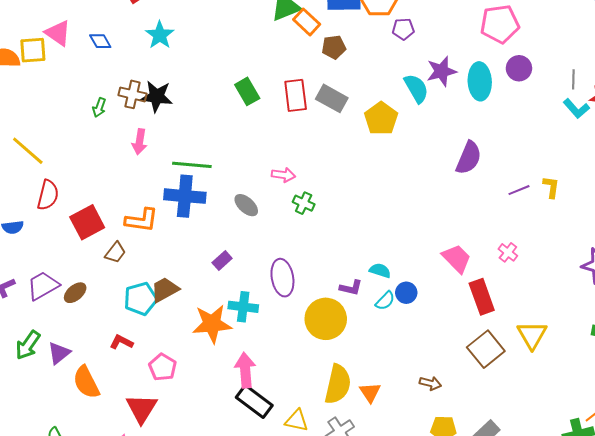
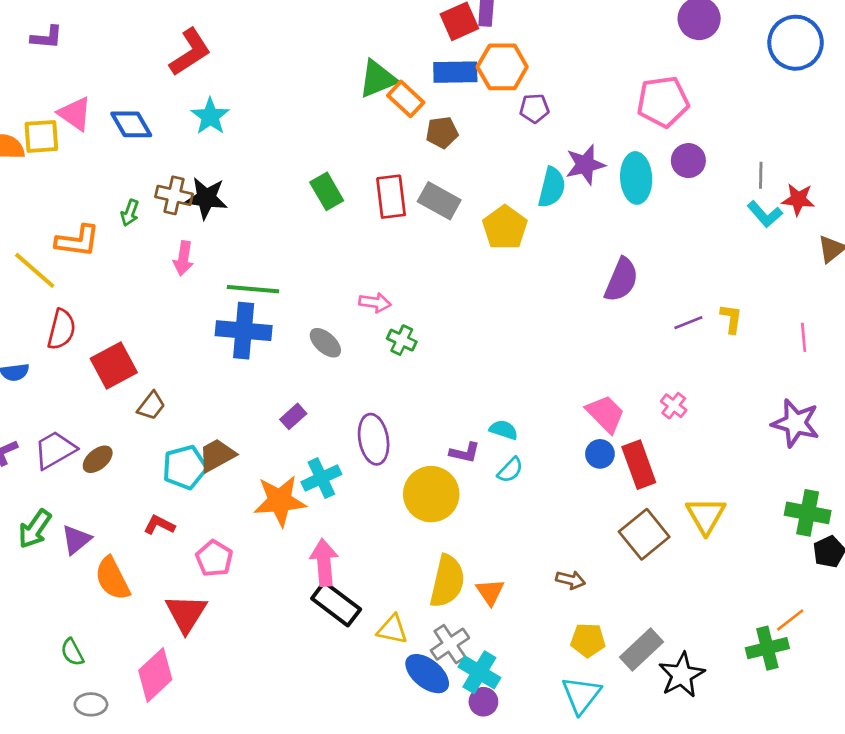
blue diamond: (100, 41) -> (131, 124), size x1.4
cyan semicircle: (416, 88) -> (552, 187), turned 44
orange L-shape: (142, 220) -> (78, 241), moved
blue circle: (406, 293) -> (600, 454), moved
cyan cross: (243, 307) -> (321, 478), turned -32

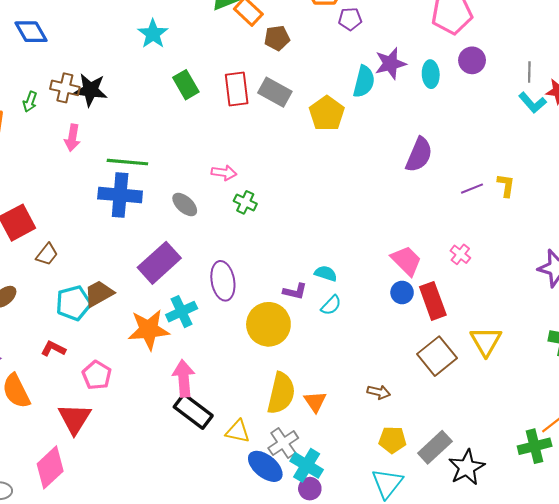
cyan star: (210, 116) -> (153, 34), moved
cyan ellipse: (636, 178) -> (431, 74), size x0.7
purple rectangle: (293, 416) -> (159, 263), size x2.0

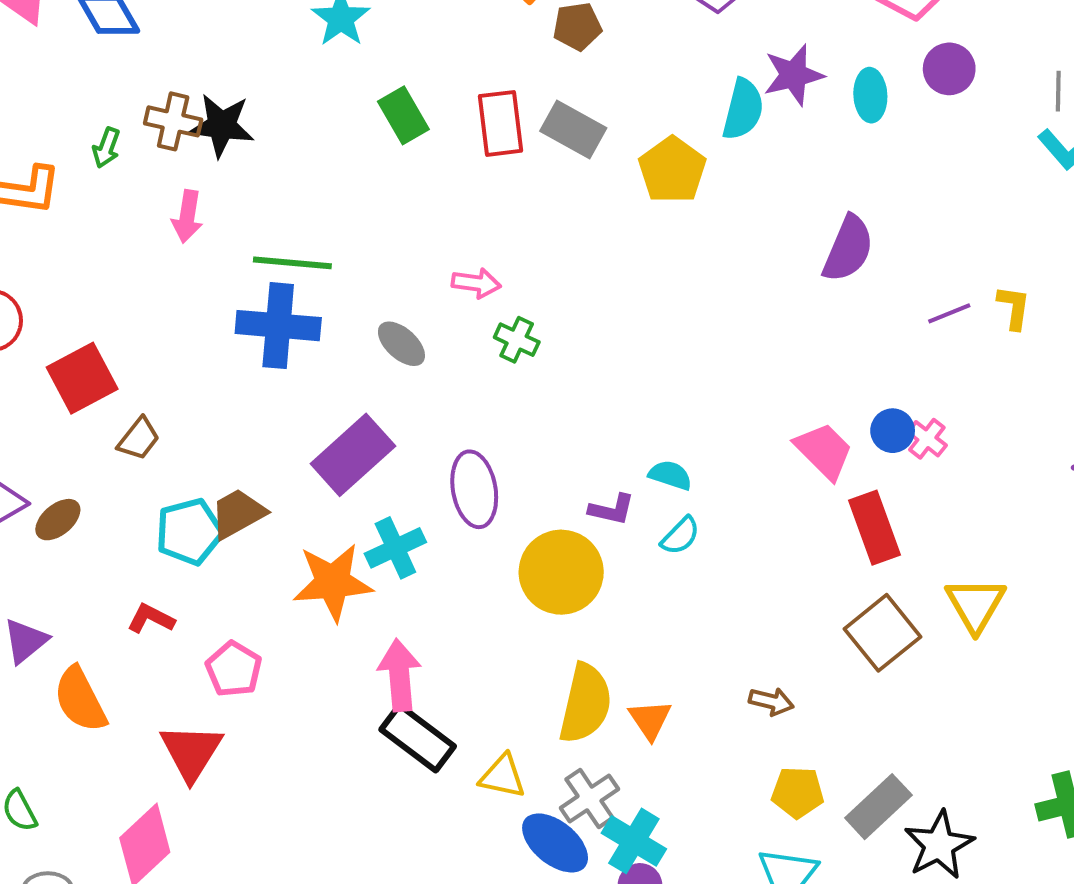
blue circle: (402, 292) -> (893, 431), moved

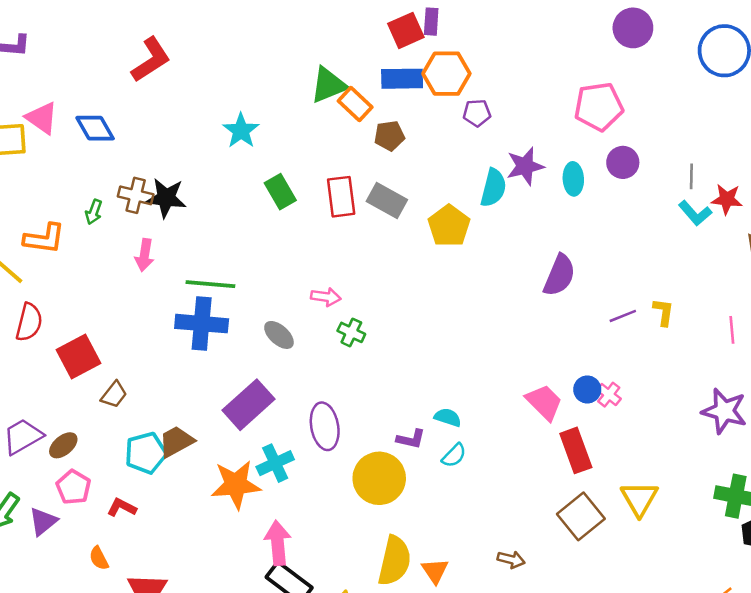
pink pentagon: (234, 669) -> (73, 487), moved
orange semicircle: (80, 699) -> (99, 558), moved, size x0.6

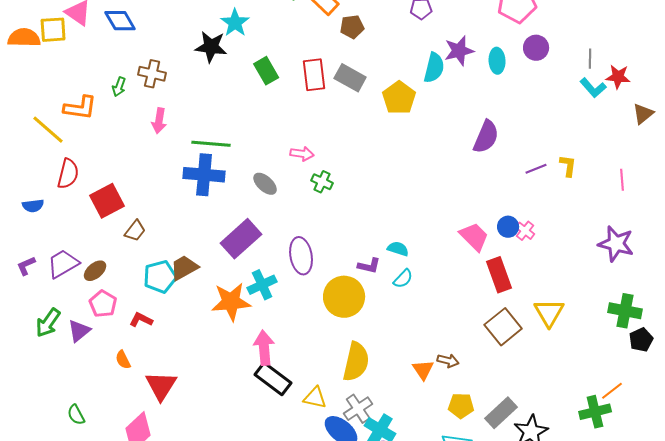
black star: (166, 198) -> (211, 47), moved
orange triangle: (435, 571) -> (423, 370), moved

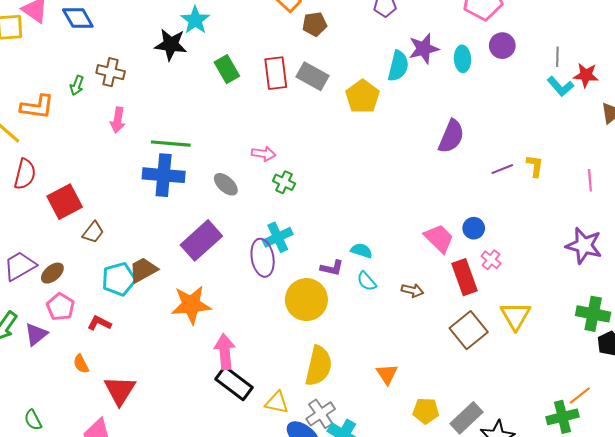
pink cross: (525, 231) -> (491, 260), moved
cyan semicircle: (403, 279) -> (367, 281), turned 95
cyan cross: (262, 285) -> (278, 237), moved
brown arrow: (448, 361) -> (412, 290), moved

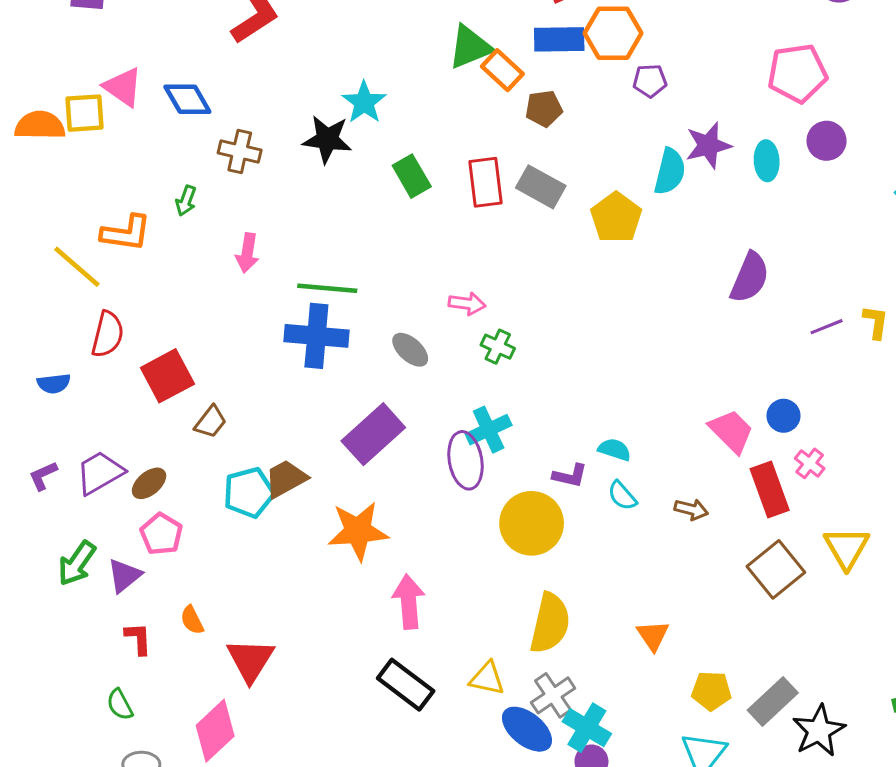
brown cross: (111, 72) -> (240, 152), moved
red L-shape: (99, 323) -> (138, 639), moved, turned 60
black rectangle: (234, 383) -> (406, 685), moved

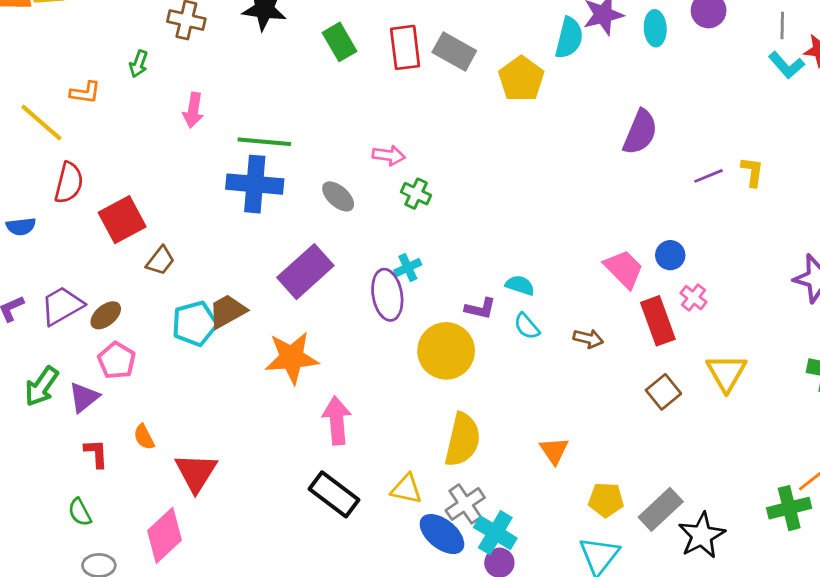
orange L-shape: (126, 233) -> (85, 93), size x0.7
cyan cross: (489, 430) -> (408, 267), size x0.7
brown square: (776, 569) -> (663, 392), size x0.7

